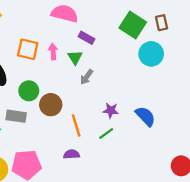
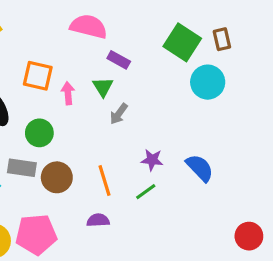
pink arrow: (53, 52) -> (68, 93), moved
brown circle: (51, 105) -> (57, 177), moved

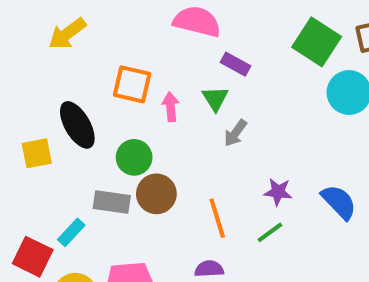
brown circle: (57, 177) -> (156, 194), moved

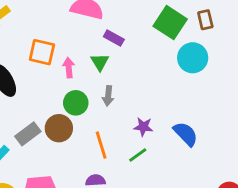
gray arrow: (235, 133) -> (108, 96), moved, turned -30
green circle: (134, 157) -> (76, 103), moved
gray rectangle: (112, 202) -> (28, 134), turned -45

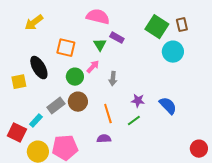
green triangle: (100, 62) -> (100, 45), moved
pink arrow: (69, 68) -> (93, 67), moved, turned 48
green circle: (76, 103) -> (75, 77), moved

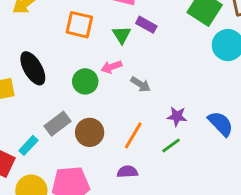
orange square: (66, 48) -> (79, 25), moved
pink arrow: (93, 67) -> (111, 67), turned -152
gray arrow: (113, 79) -> (141, 84), turned -64
brown circle: (78, 102) -> (90, 132), moved
orange line: (108, 114) -> (133, 135), turned 48

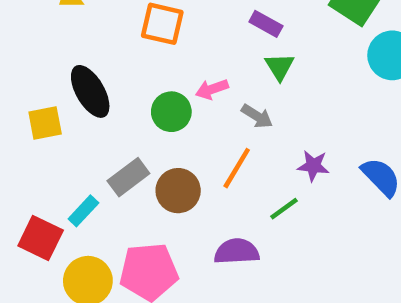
green triangle: (122, 35) -> (280, 67), moved
orange line: (133, 135) -> (237, 168), moved
green line: (171, 145) -> (284, 209), moved
purple semicircle: (127, 172) -> (237, 251), size x1.4

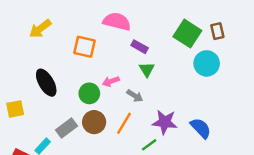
yellow square: (45, 123) -> (15, 109), moved
purple star: (313, 166) -> (165, 122), size x1.5
brown circle: (178, 191) -> (94, 122), moved

